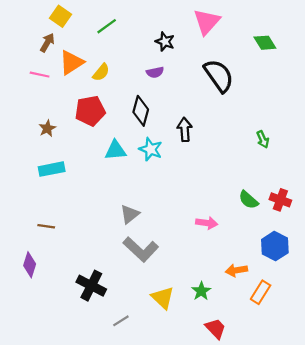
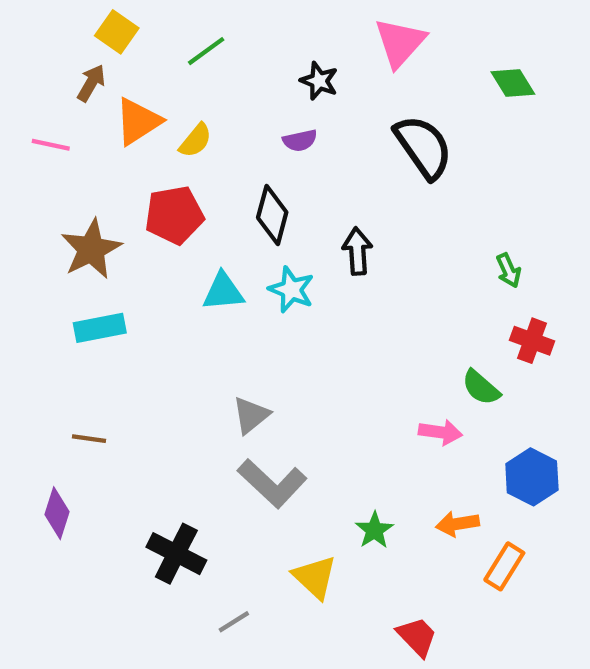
pink line: (40, 75) -> (51, 145), moved
brown star: (47, 128) -> (91, 249), size x1.8
red cross: (280, 200) -> (532, 341), moved
pink arrow: (207, 223) -> (440, 432), moved
green star: (201, 291) -> (374, 530), moved

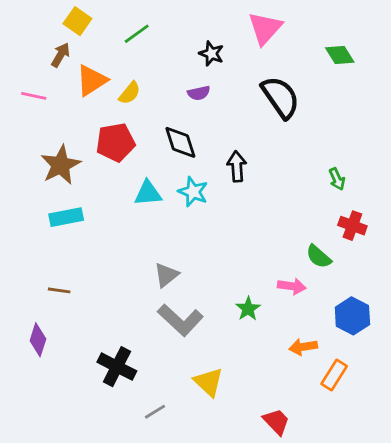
black diamond: (272, 215) -> (180, 142), turned -33
green star: (374, 530) -> (248, 309), moved

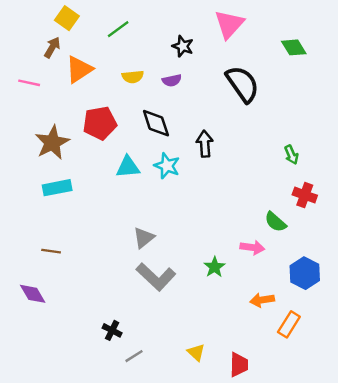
yellow semicircle: (130, 93) -> (133, 77), moved, turned 45
purple diamond: (38, 340) -> (33, 294), turned -48
black cross: (117, 367) -> (112, 330), moved, size x0.6
yellow triangle: (209, 382) -> (196, 352), moved, size x0.7
red trapezoid: (276, 422) -> (239, 365), turned 45

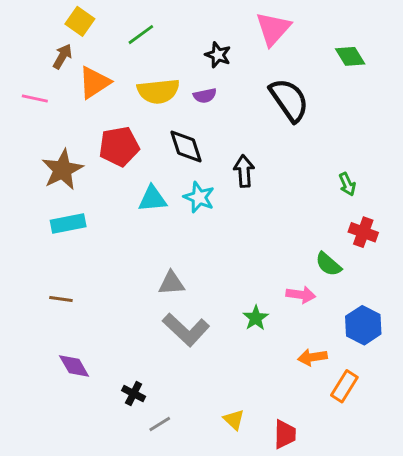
yellow semicircle: (133, 77) -> (158, 91), size x1.6
gray triangle: (144, 238) -> (171, 283), turned 35
purple diamond: (33, 294) -> (74, 366), moved

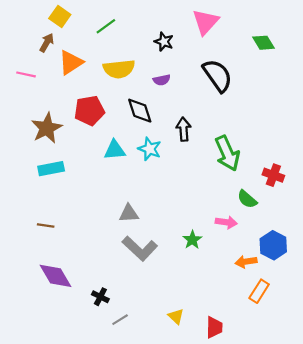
purple semicircle: (205, 96) -> (162, 80), moved
green arrow: (347, 184) -> (227, 153), moved, size x2.0
orange arrow: (312, 357) -> (246, 262), moved
purple diamond: (74, 366) -> (55, 276), size x1.4

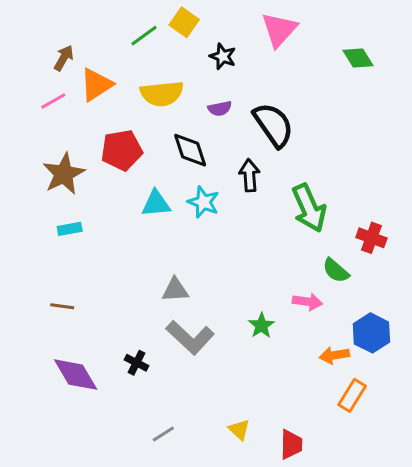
yellow square: (60, 16) -> (184, 22), moved
pink line: (26, 74) -> (53, 101), moved, turned -42
black semicircle: (218, 76) -> (273, 125), moved
cyan rectangle: (51, 169) -> (70, 229), size x0.7
black cross: (100, 297) -> (137, 363), moved

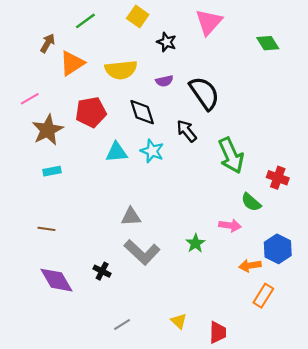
green line: (144, 36) -> (85, 21), moved
pink line: (53, 101) -> (30, 99), moved
black arrow: (250, 175) -> (187, 131), turned -35

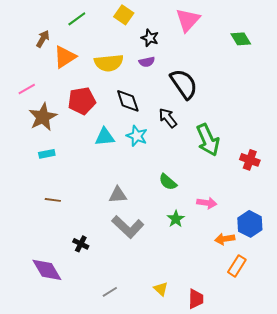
purple semicircle: (164, 81) -> (147, 62), moved
green semicircle: (251, 202) -> (168, 182), moved
brown line: (46, 229) -> (53, 200), moved
black cross: (102, 271) -> (81, 244), moved
purple diamond: (56, 280) -> (47, 270), moved

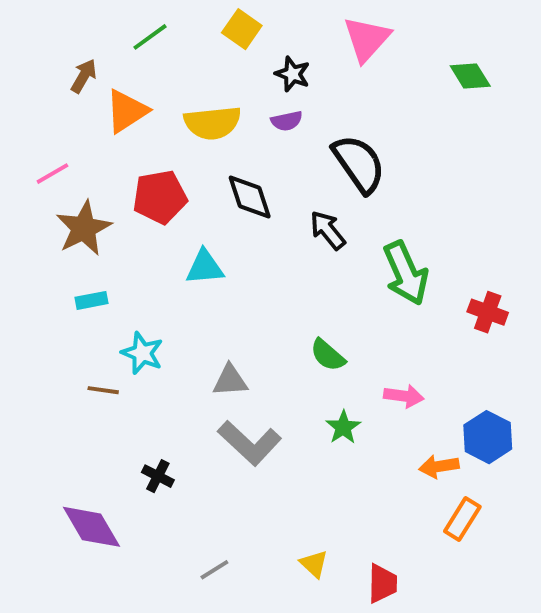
cyan star: (137, 136) -> (142, 353), moved

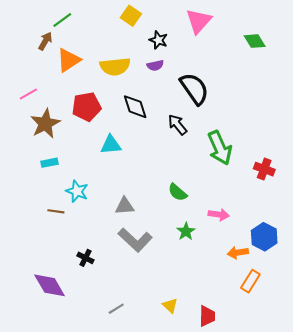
green line: (150, 37) -> (62, 20), moved

